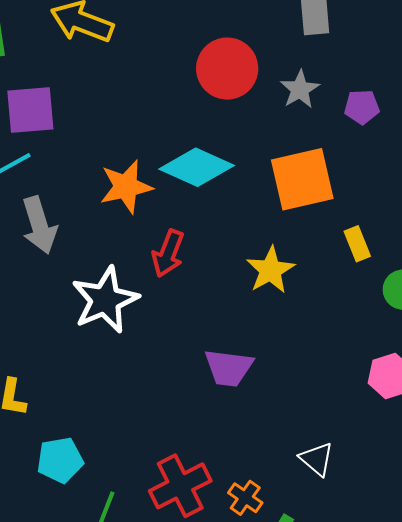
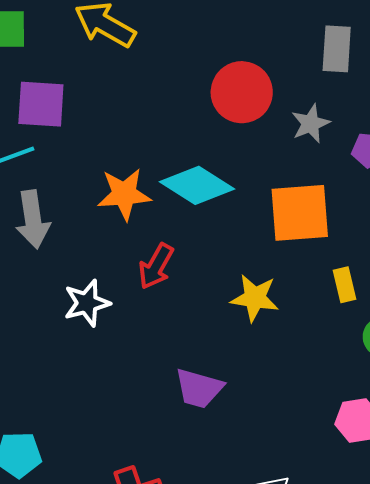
yellow star: (270, 270) -> (255, 298), turned 30
white star: (105, 300) -> (87, 303), size x0.7

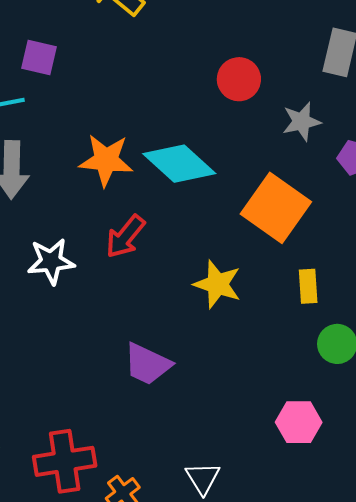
red circle: (242, 92) -> (239, 79), size x0.7
purple square: (41, 104) -> (39, 57), size x0.7
orange square: (300, 213) -> (276, 208), turned 30

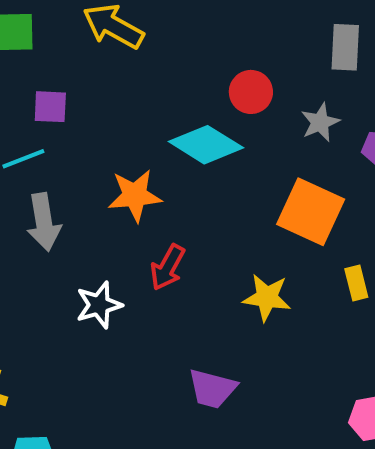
cyan diamond: (179, 164) -> (206, 145), moved

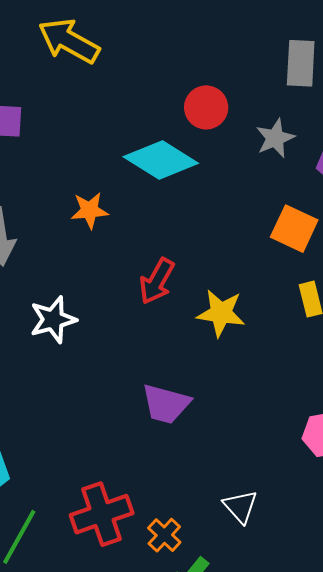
orange star: (135, 195) -> (89, 210), size x0.7
orange square: (311, 212) -> (294, 229), moved, size x0.7
red arrow: (168, 267) -> (157, 281), moved

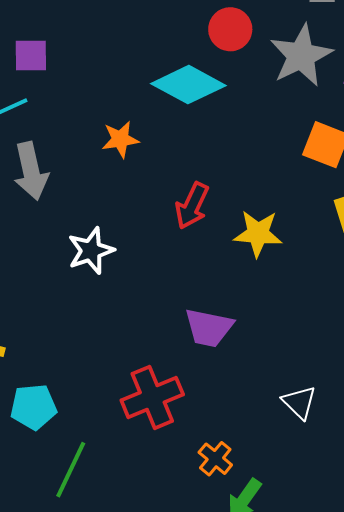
gray star: (275, 138) -> (301, 56), size x1.6
white triangle: (240, 507) -> (299, 402), moved
red cross: (102, 514) -> (152, 397), moved

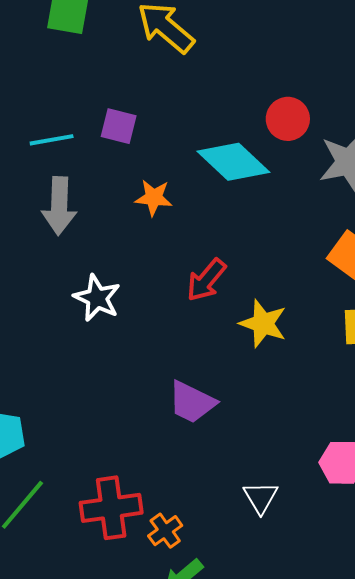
purple square: (31, 55) -> (119, 126), moved
white star: (91, 251) -> (97, 298), turned 30
red cross: (152, 397) -> (111, 508), moved

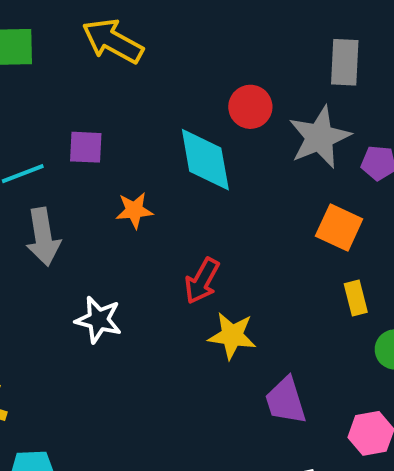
cyan diamond: (233, 162) -> (205, 160), turned 48
yellow star: (263, 324) -> (232, 336), moved
purple trapezoid: (192, 402) -> (286, 401), moved, turned 58

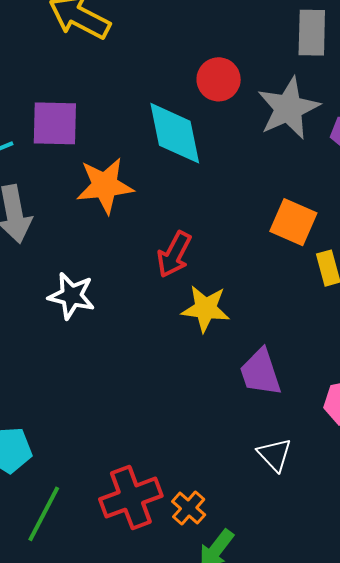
purple square: (86, 147) -> (55, 123), size x1.4
orange star: (134, 210) -> (105, 186), size x1.5
orange square: (339, 227) -> (293, 222), moved

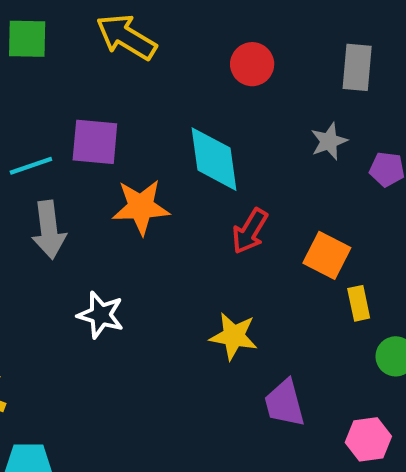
red circle: (219, 79) -> (252, 64), moved
gray star: (288, 108) -> (329, 141), size x0.6
red arrow: (174, 254) -> (250, 231), moved

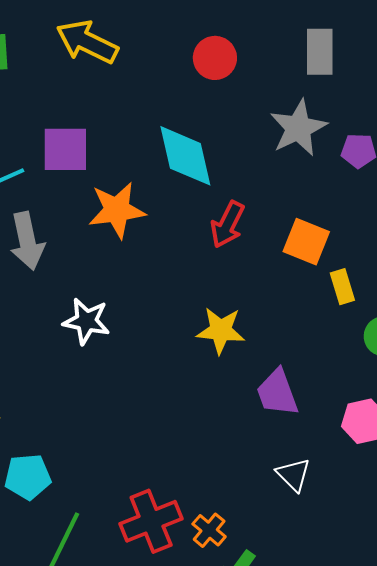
gray star: (329, 141) -> (298, 128), size x1.5

